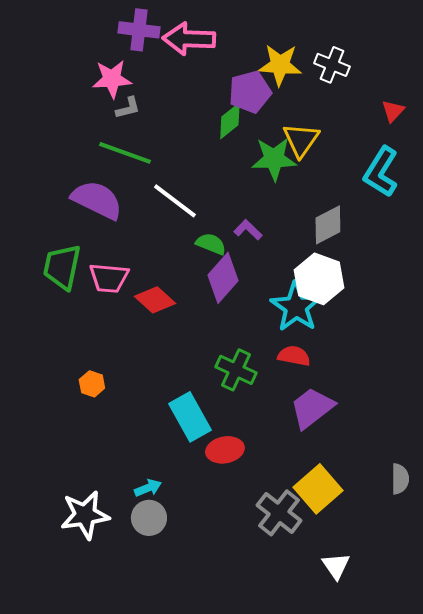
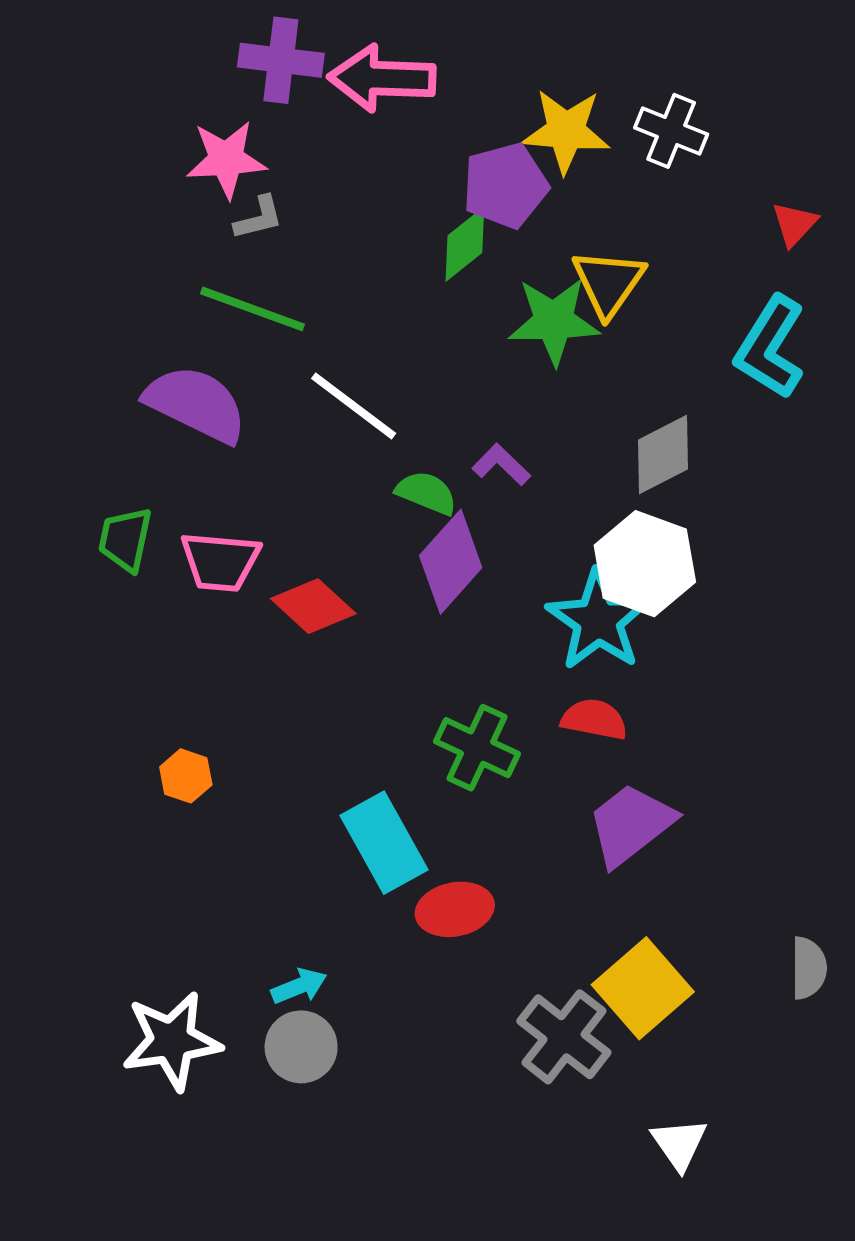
green trapezoid: (62, 267) -> (125, 539), size x0.7

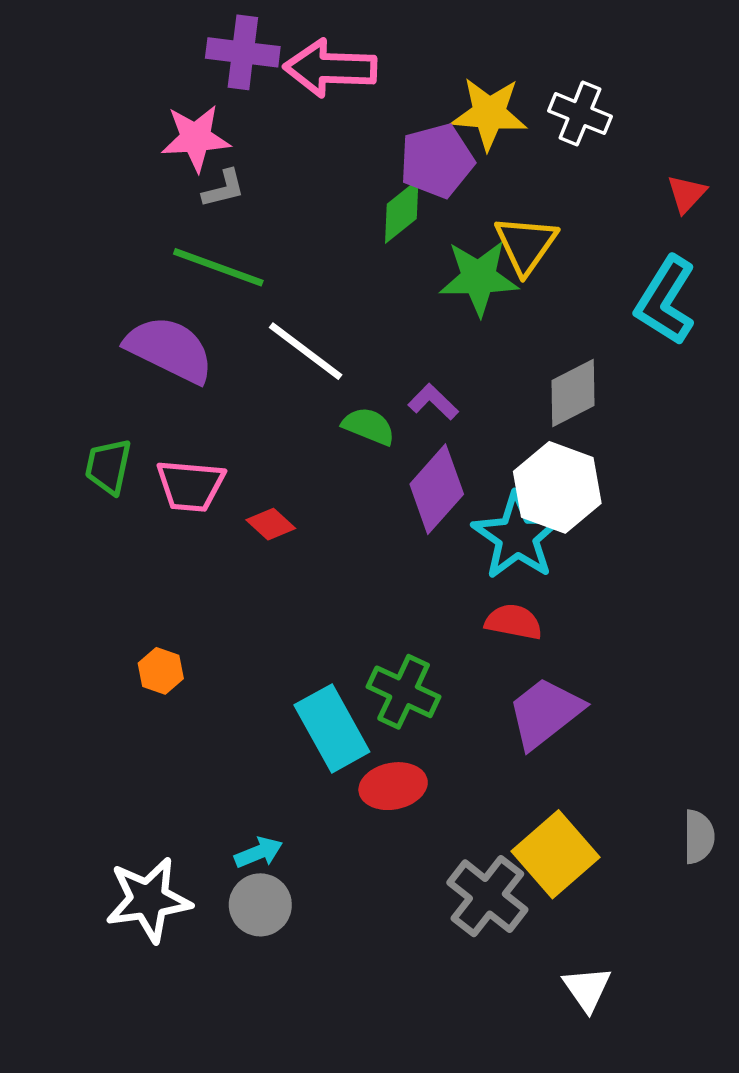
purple diamond: (451, 562) -> (437, 489), moved
red diamond: (313, 606) -> (271, 524), size x0.7
green cross: (477, 748) -> (404, 692), moved

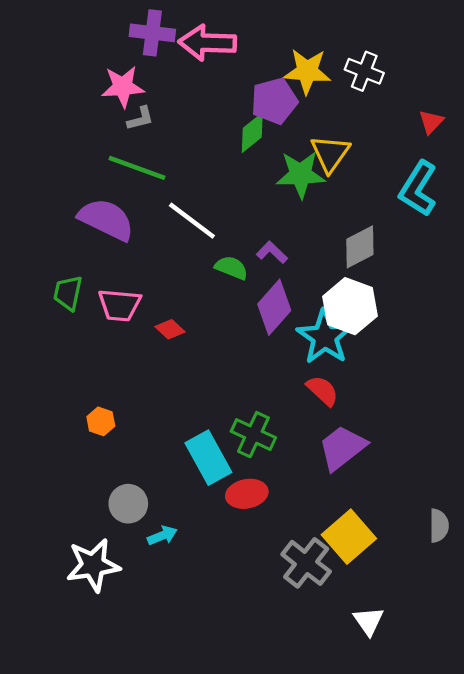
red semicircle: (514, 622) -> (323, 391), turned 32
gray circle: (260, 905) -> (128, 504), moved

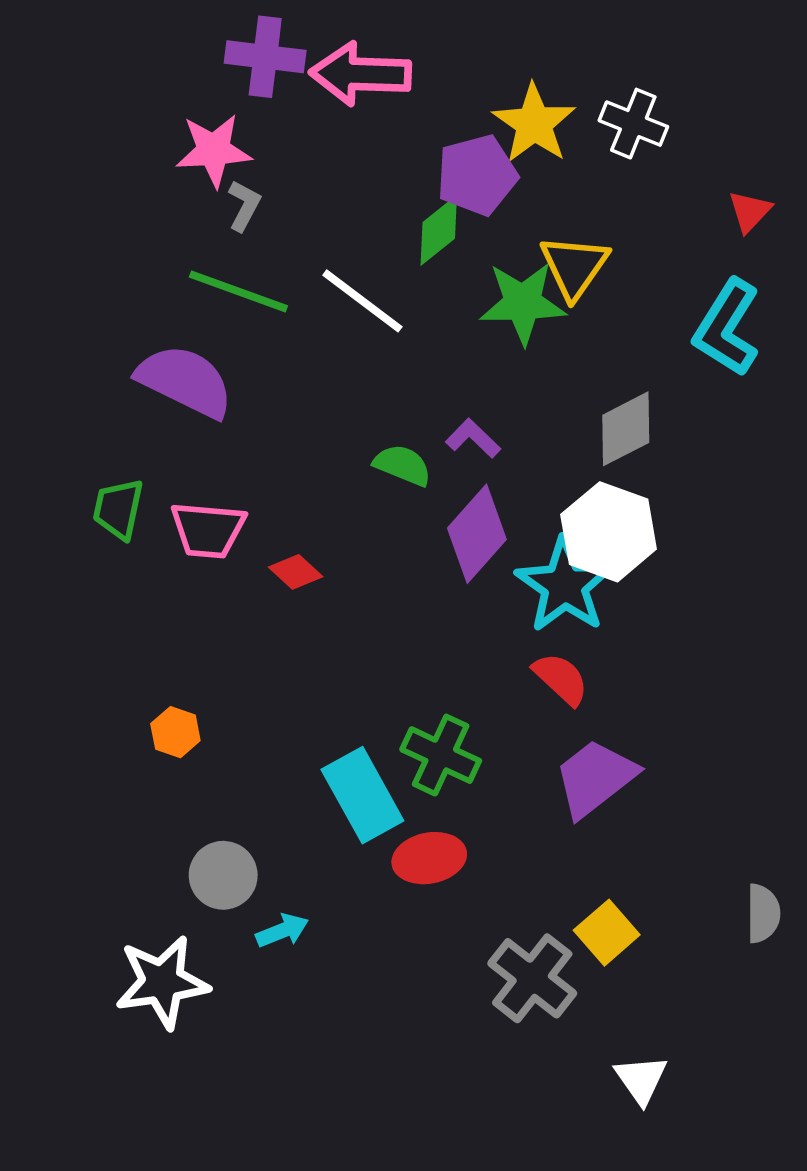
yellow star: (307, 71) -> (534, 124), turned 30
gray L-shape: (140, 118) -> (244, 206), turned -48
white line: (192, 221) -> (362, 301), moved
yellow square: (349, 537) -> (607, 933), size x0.7

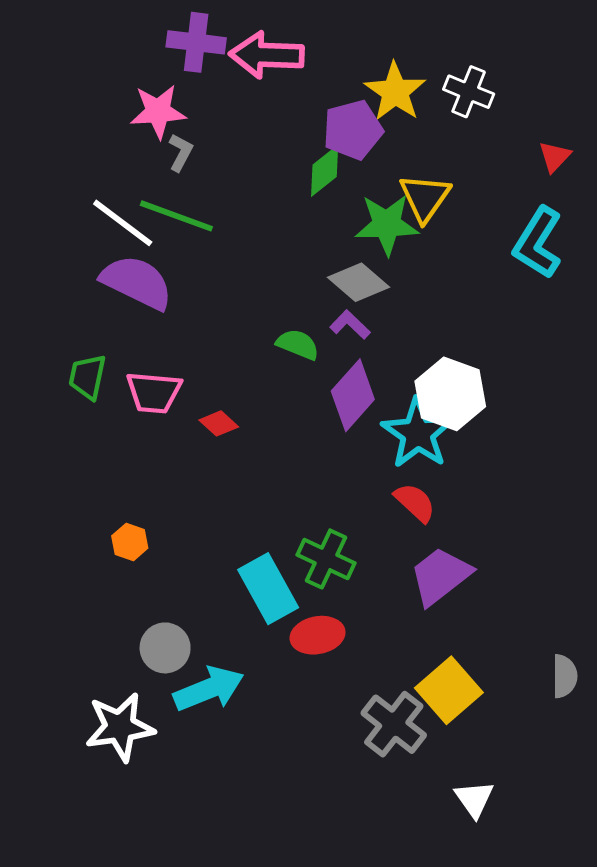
white line: (362, 301) -> (123, 223), moved
gray diamond: (626, 429) -> (358, 282), moved, turned 68
cyan arrow: (282, 931) -> (209, 689), size x1.8
yellow square: (607, 933) -> (449, 690), size x1.4

